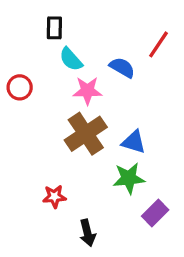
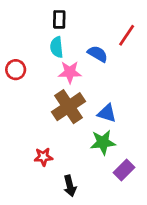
black rectangle: (54, 28) -> (59, 19), moved
cyan semicircle: (71, 59) -> (57, 47), turned 36

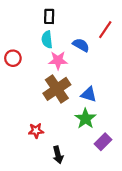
green star: (103, 142) -> (85, 119), turned -30

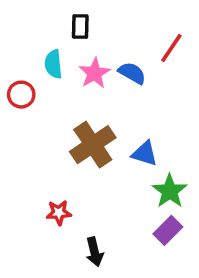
cyan semicircle: (47, 40) -> (53, 64), moved
pink star: (58, 60) -> (95, 73), moved, turned -30
green star: (85, 119) -> (170, 191), moved

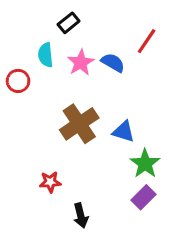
black rectangle: (80, 27) -> (69, 23), turned 50

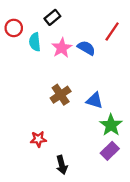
red circle: (18, 81) -> (14, 28), moved
brown cross: (79, 124) -> (61, 95), size x0.7

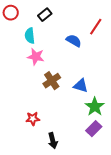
red circle: (14, 28) -> (11, 13), moved
pink star: (62, 48) -> (36, 57), moved, turned -30

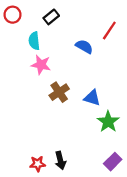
red star: (33, 119) -> (38, 164), moved
purple rectangle: (94, 129) -> (113, 162), moved

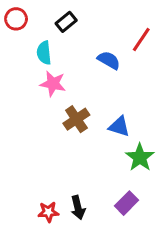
purple rectangle: (113, 162) -> (127, 203), moved

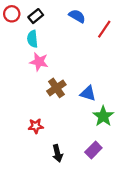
black rectangle: (66, 22) -> (36, 16), moved
blue semicircle: (109, 60) -> (77, 16), moved
red star: (48, 212) -> (36, 126), moved

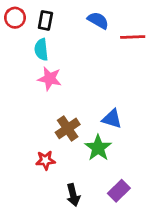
black rectangle: (36, 16) -> (45, 20), turned -40
red line: (104, 29) -> (133, 37), turned 54
brown cross: (56, 88) -> (68, 128), moved
green star: (103, 116) -> (98, 148), moved

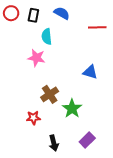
blue semicircle: (98, 20) -> (62, 13), moved
cyan semicircle: (41, 50) -> (47, 37), moved
blue triangle: (112, 119) -> (90, 72), moved

